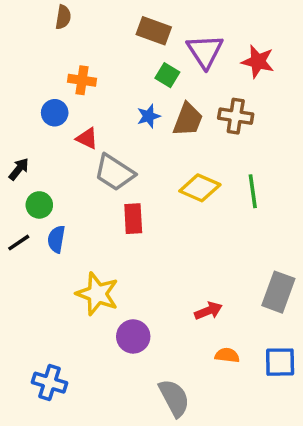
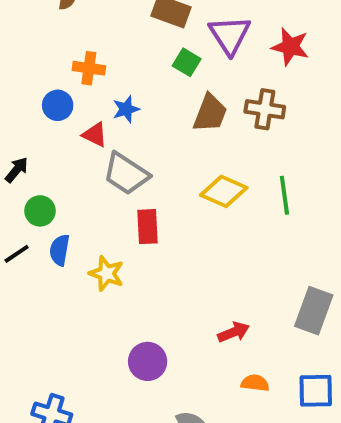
blue star: (149, 116) -> (126, 109), moved
yellow star: (97, 294) -> (106, 273), moved, size x0.7

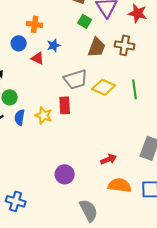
gray trapezoid: (126, 174) -> (76, 79), moved, turned -50
yellow star: (106, 273) -> (44, 115), moved
orange semicircle: (255, 383) -> (120, 185), size x1.6

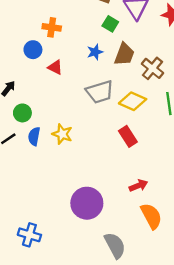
blue star: (54, 45) -> (95, 52), moved
brown cross: (125, 45) -> (152, 68), moved, turned 30
red rectangle: (65, 105) -> (128, 136), moved, turned -30
purple circle: (65, 174) -> (87, 203), size x1.4
orange semicircle: (120, 185) -> (151, 216), turned 55

